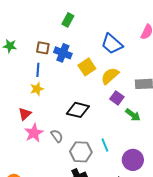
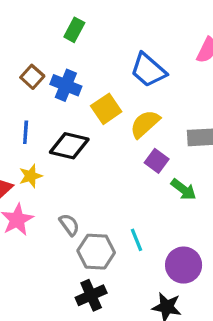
brown square: (43, 48) -> (32, 77), turned 32
blue line: (38, 70) -> (26, 132), moved
yellow star: (37, 89) -> (31, 176), moved
black diamond: (78, 110) -> (69, 146), moved
gray semicircle: (57, 136) -> (69, 225), moved

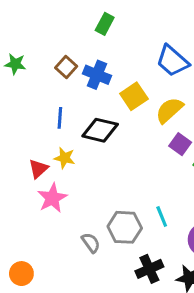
yellow star: (31, 176) -> (65, 158), turned 30
gray semicircle: (69, 225) -> (91, 243), moved
black cross: (91, 295) -> (149, 269), moved

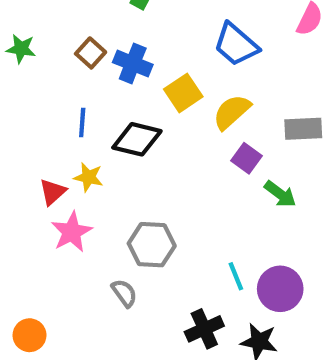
cyan line: (162, 217) -> (236, 276), moved
gray hexagon: (125, 227) -> (152, 245), moved

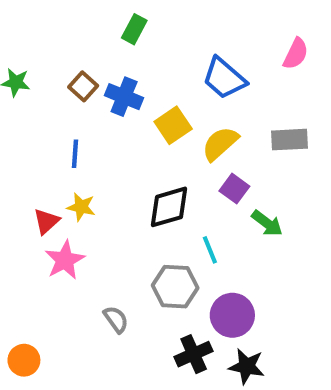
gray rectangle: (303, 129) -> (290, 140), moved
black diamond: (137, 139) -> (169, 207), moved, turned -30
gray hexagon: (152, 245) -> (175, 287), moved
cyan line: (236, 276) -> (210, 250), moved
purple circle: (280, 289) -> (232, 315), moved

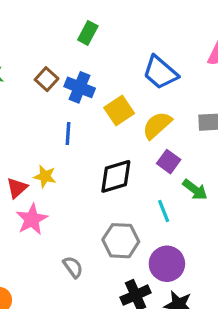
blue line: (75, 154) -> (68, 134), moved
cyan line: (210, 250) -> (164, 211), moved

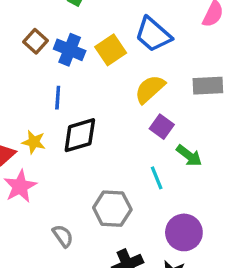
yellow square: (119, 110) -> (111, 50), moved
black diamond: (116, 176) -> (80, 135), moved
purple circle: (167, 264) -> (184, 232), moved

